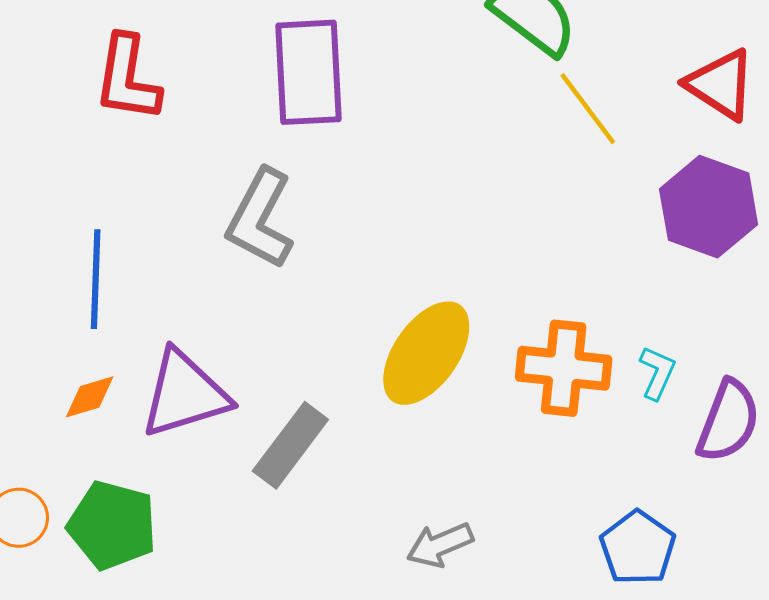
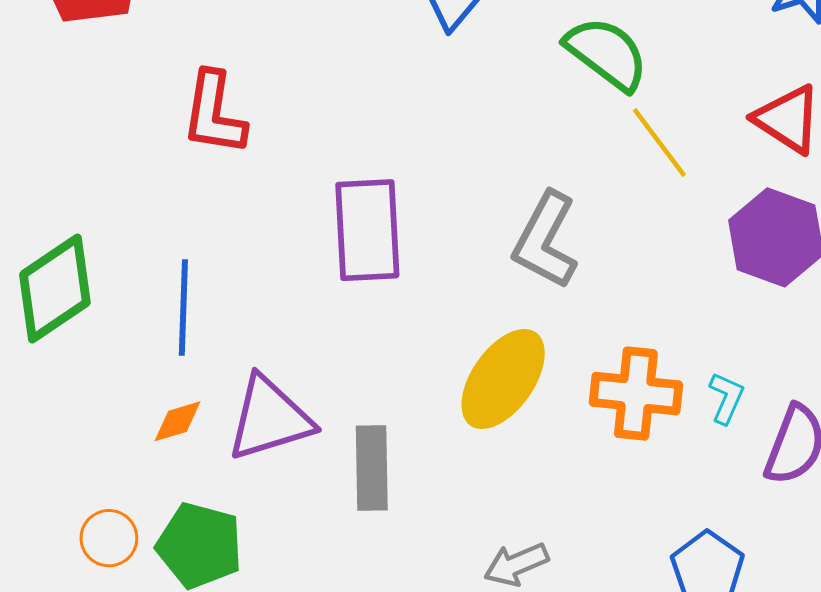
purple rectangle: (309, 72) -> (367, 230), moved
gray L-shape: (260, 219) -> (545, 240), moved
gray rectangle: (290, 445) -> (372, 468), turned -38

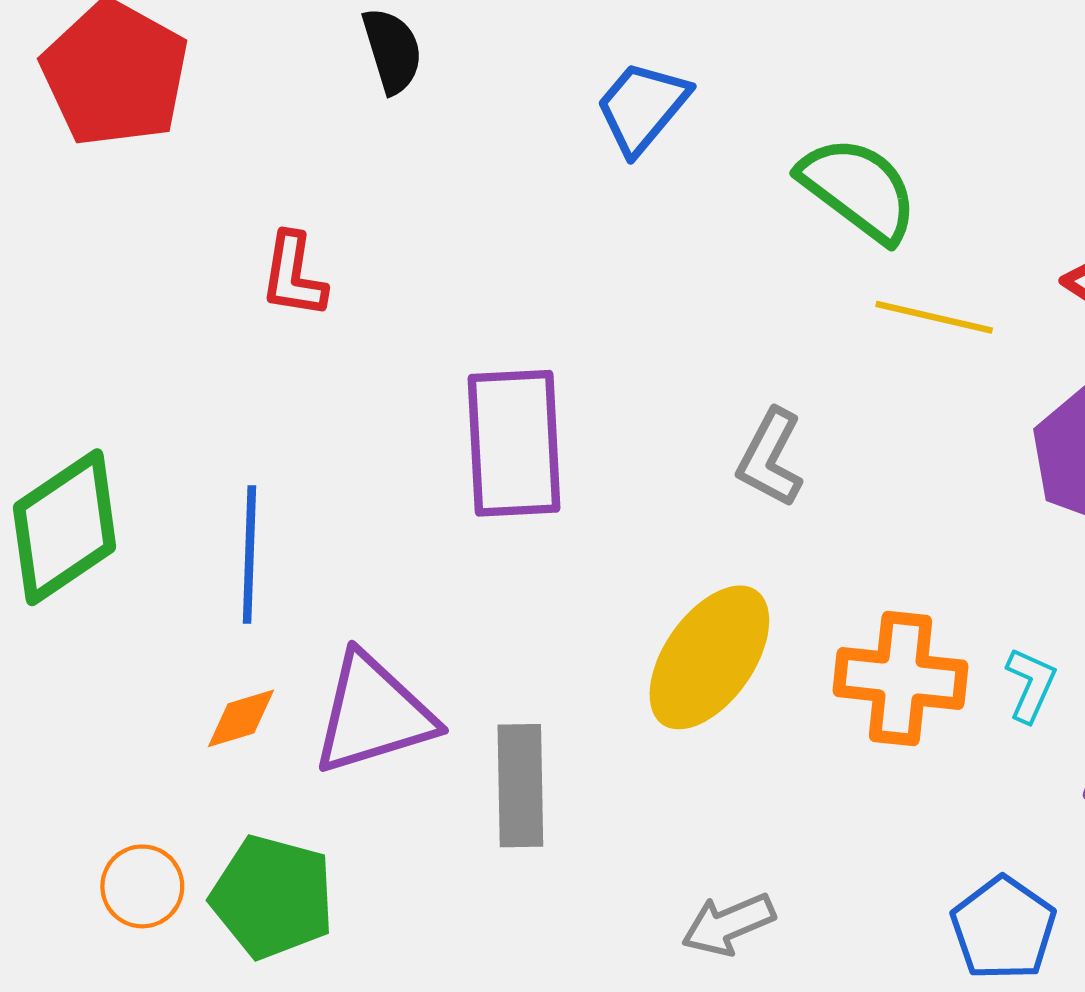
red L-shape: (214, 113) -> (294, 275), size x0.7
yellow line: (659, 143) -> (934, 317), turned -40
gray L-shape: (545, 240) -> (770, 458), size x0.7

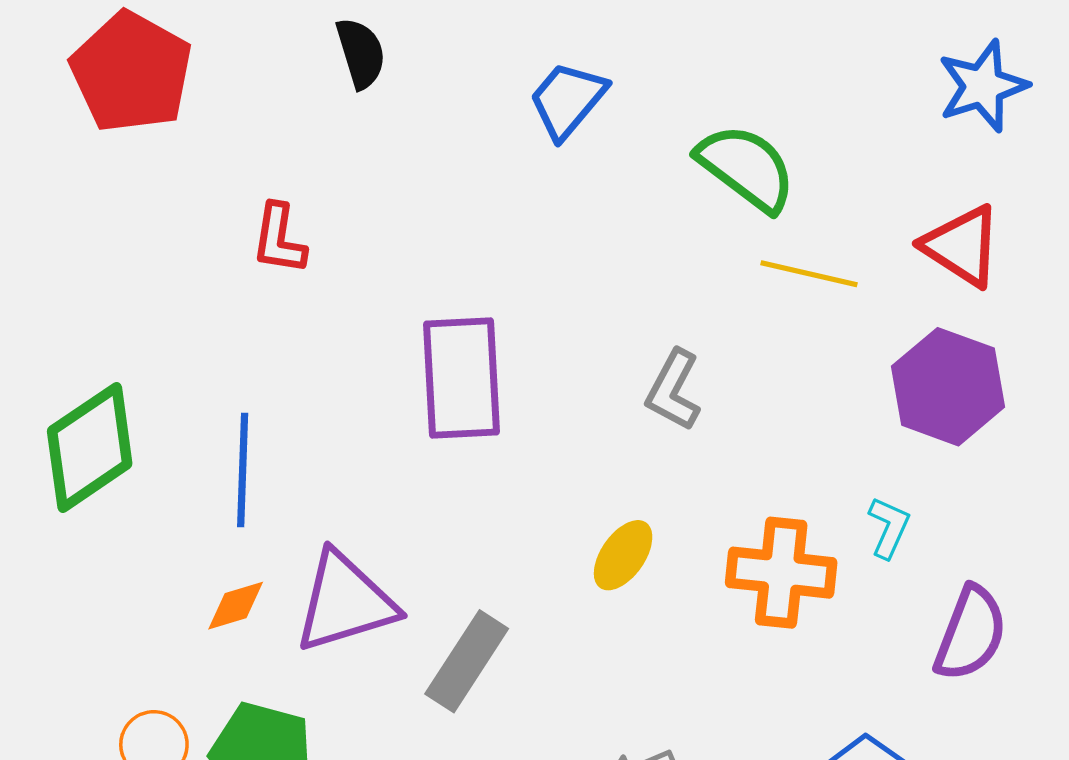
yellow ellipse: (709, 657) -> (623, 555), size x0.6
cyan L-shape: (1031, 685) -> (889, 527), moved
gray rectangle: (520, 786) -> (467, 661), turned 34

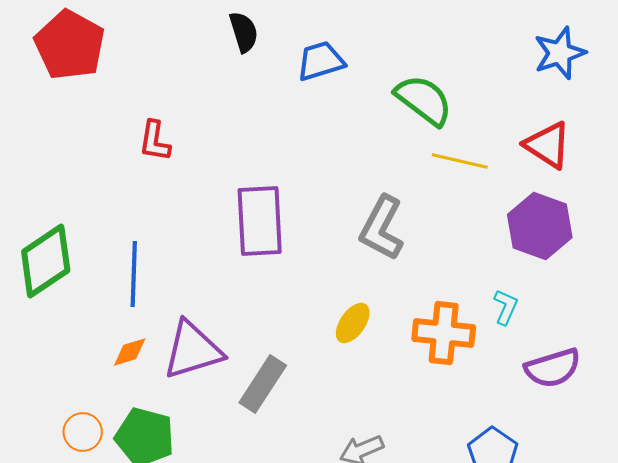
black semicircle: (361, 53) -> (244, 32), moved
blue trapezoid: (567, 100) -> (321, 61), turned 33
gray L-shape: (673, 390) -> (382, 228), size x1.4
purple semicircle: (971, 633) -> (553, 368), turned 52

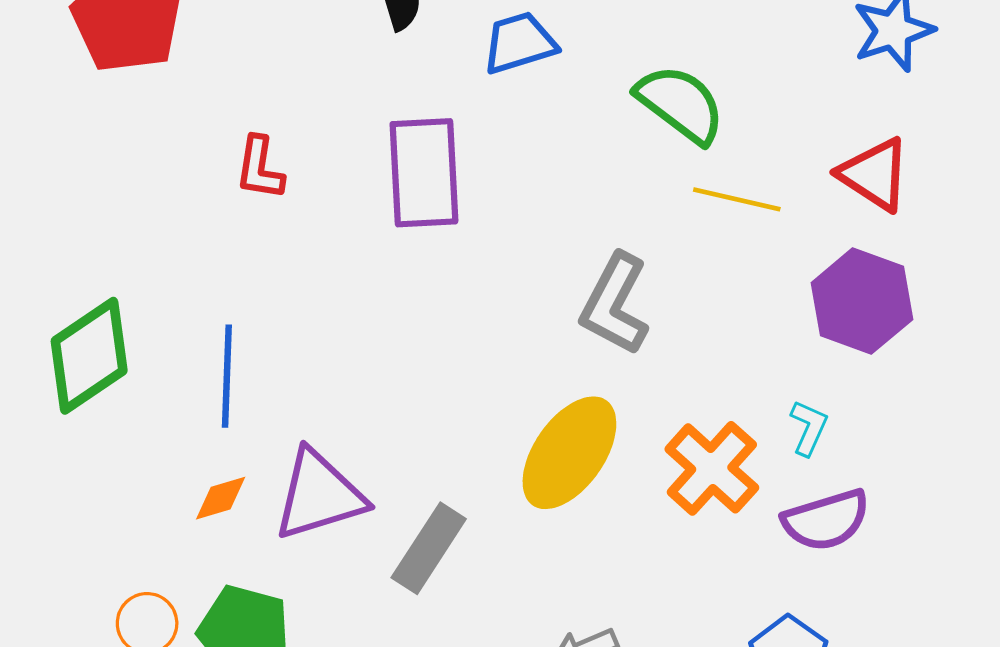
purple rectangle: (260, 221) -> (424, 173), moved
yellow ellipse: (353, 323) -> (569, 453), size x1.8
orange cross: (444, 333) -> (712, 468), turned 36
purple semicircle: (553, 368) -> (826, 520), moved

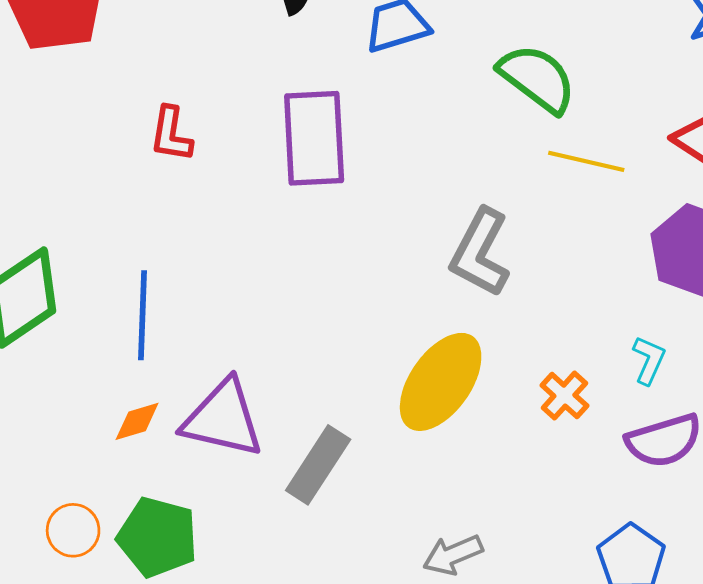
orange cross: (712, 468) -> (564, 396), size x0.6
purple triangle: (319, 495) -> (223, 419), turned 30

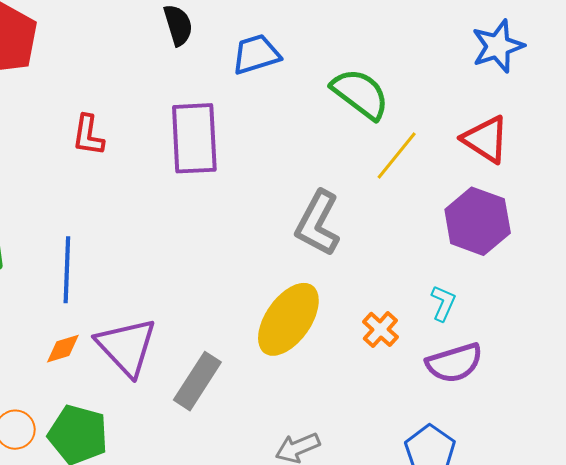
yellow line: (586, 161) -> (397, 155), turned -64
purple triangle: (223, 419) -> (127, 347), turned 34

